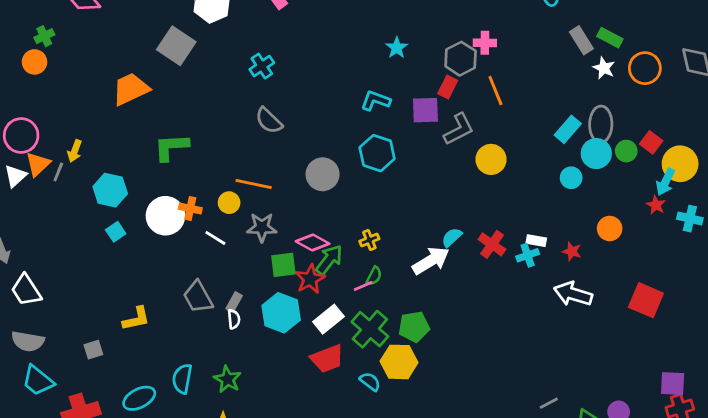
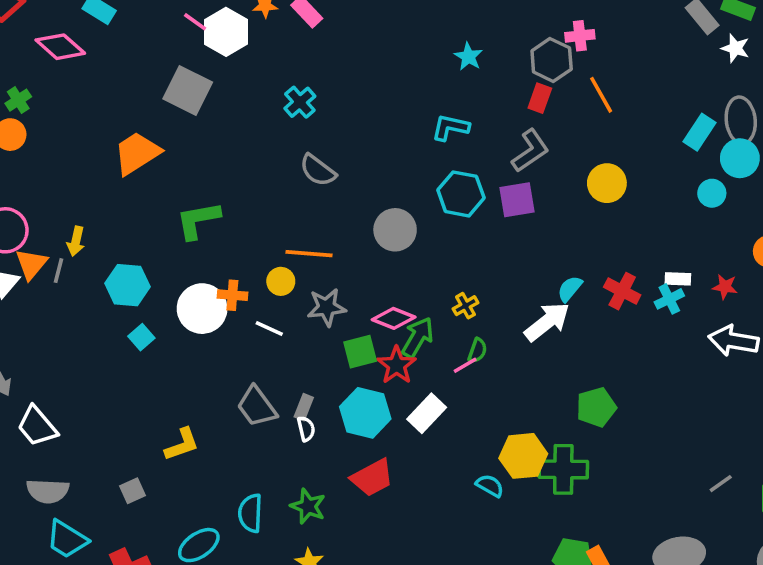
purple square: (425, 110) -> (517, 200), moved
gray L-shape: (459, 129) -> (530, 151), moved
green pentagon: (414, 327) -> (596, 407), moved
green cross: (370, 329) -> (563, 469), moved, turned -33
red trapezoid: (327, 359) -> (372, 478), moved

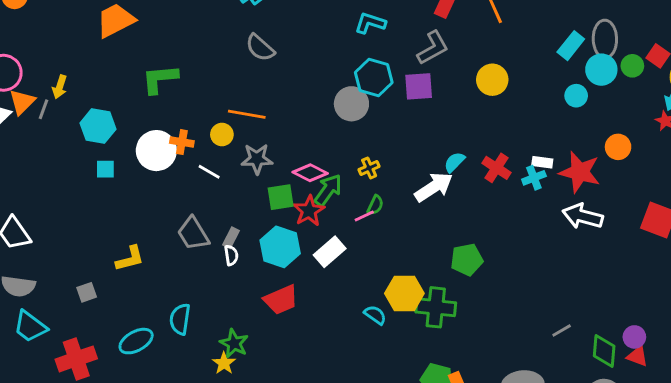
gray circle: (395, 230) -> (351, 104), moved
red star: (725, 287) -> (580, 172), size x2.0
cyan square: (141, 337) -> (105, 169), turned 36
green star: (308, 506) -> (234, 343), moved

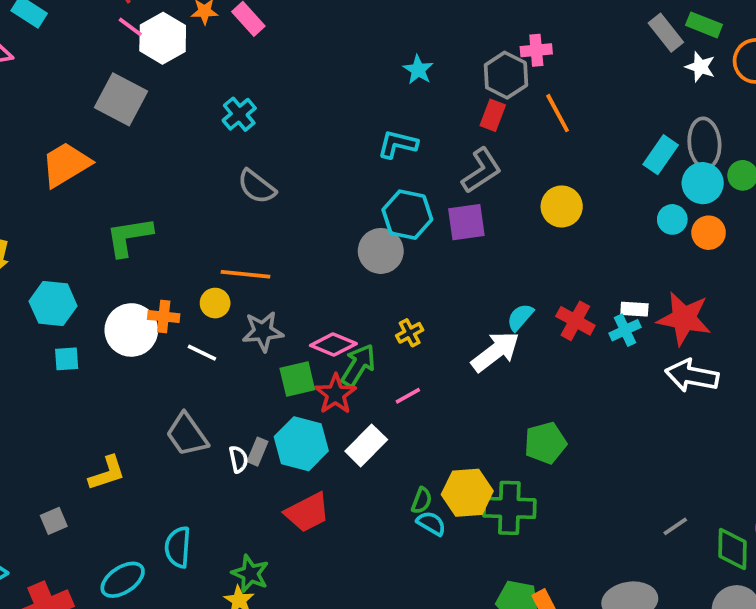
orange circle: (618, 147) -> (709, 233), moved
green semicircle: (375, 205) -> (422, 501), moved
gray rectangle: (231, 238) -> (258, 452), moved

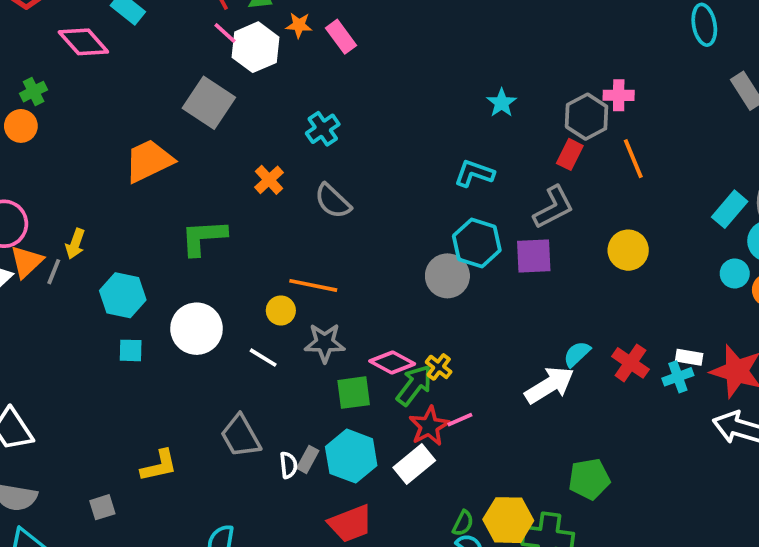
orange cross: (164, 317) -> (269, 180), moved, turned 36
yellow cross: (410, 333) -> (439, 367), moved, turned -30
red star: (335, 394) -> (429, 426), moved

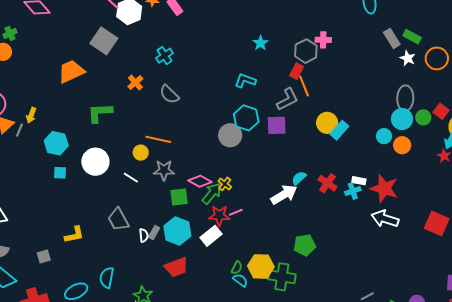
orange line: (633, 159) -> (304, 86), moved
cyan rectangle: (730, 209) -> (339, 130), moved
red star: (429, 426) -> (219, 216), turned 30

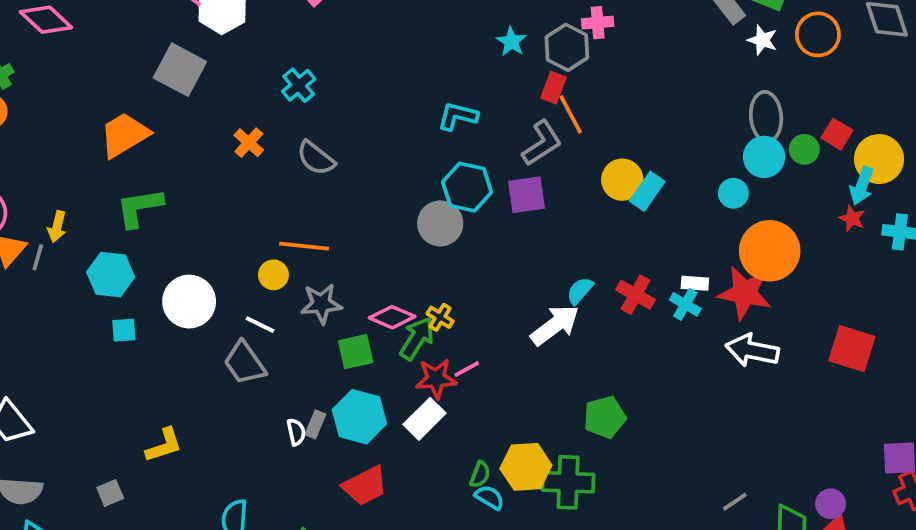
cyan star: (260, 43) -> (511, 42), moved
green L-shape: (100, 113) -> (139, 208), moved
orange circle: (402, 145) -> (770, 251), moved, size x1.8
cyan cross: (353, 191) -> (685, 304), turned -35
gray trapezoid: (118, 219) -> (245, 363), moved

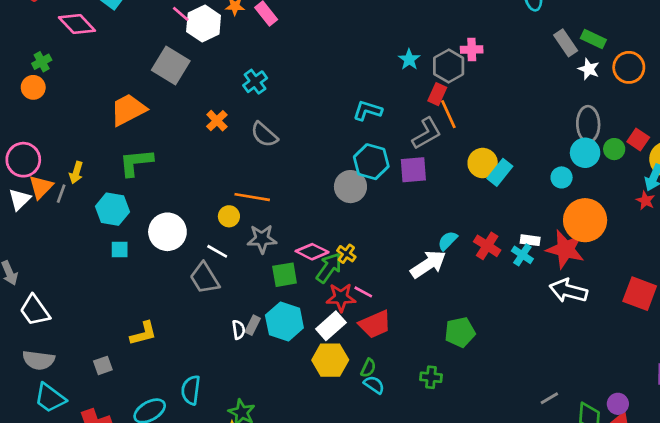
pink line: (467, 369) -> (363, 292), turned 54
yellow hexagon: (526, 467) -> (330, 360), moved
green cross: (568, 482) -> (431, 377), size x0.6
red trapezoid: (365, 486) -> (375, 324), moved

